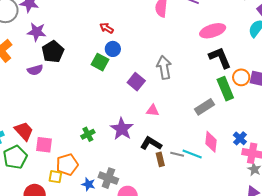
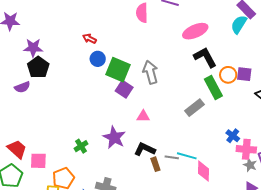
purple star: (37, 32) -> (33, 48), moved
green square: (100, 62) -> (118, 70), moved, size x1.4
pink diamond: (211, 142) -> (203, 171), moved

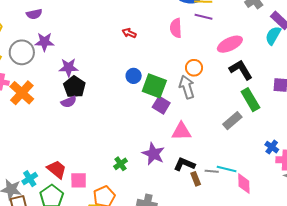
red arrow: (89, 39) -> (129, 33), moved
orange circle: (228, 75) -> (194, 68), moved
purple semicircle: (22, 87) -> (69, 102), moved
pink triangle: (143, 116) -> (181, 131), size x1.5

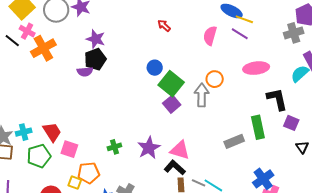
black L-shape: (241, 70) -> (277, 99), moved
pink triangle: (181, 131) -> (180, 150), moved
blue cross: (272, 147) -> (263, 179), size x1.5

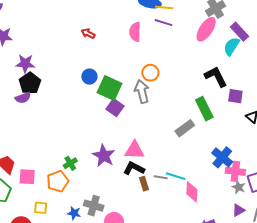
pink ellipse: (256, 68) -> (206, 29), moved, turned -35
orange pentagon: (89, 173) -> (58, 181), moved

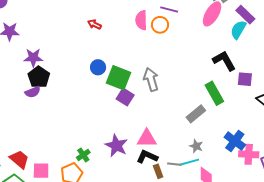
orange circle: (150, 73) -> (160, 25), moved
cyan line: (176, 176) -> (189, 162), turned -30
gray star: (239, 187) -> (196, 146), moved

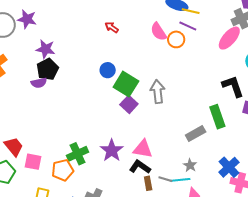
pink semicircle: (141, 20) -> (159, 32), turned -42
green cross: (83, 155) -> (77, 154), size x1.5

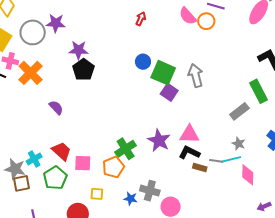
red arrow: (112, 27) -> (141, 19), turned 88
purple semicircle: (39, 83) -> (56, 108), moved, turned -112
brown rectangle: (148, 183) -> (200, 168), turned -56

